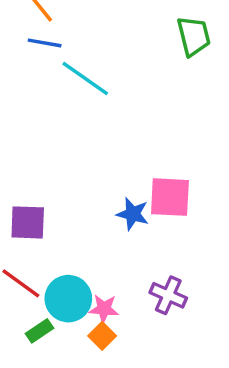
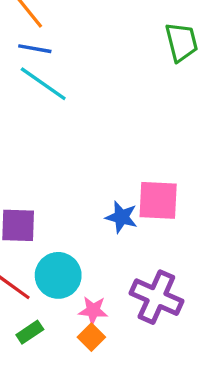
cyan line: (85, 78) -> (43, 84), moved
purple cross: (168, 295) -> (156, 297), size x1.4
cyan circle: (68, 299) -> (58, 275), moved

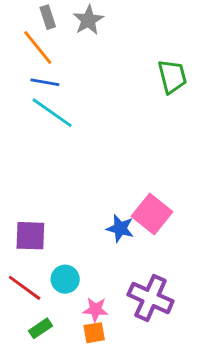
pink square: (158, 200) -> (152, 214), turned 36
cyan circle: (58, 275) -> (65, 279), size x0.7
orange square: (91, 337) -> (94, 333), turned 35

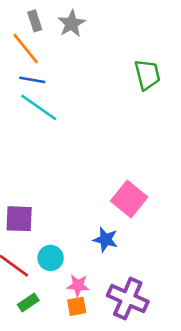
blue star: (120, 228) -> (106, 240), moved
purple cross: (151, 298) -> (128, 299), moved

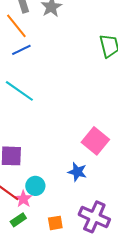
blue line: (32, 80) -> (21, 50), turned -36
cyan line: (39, 107) -> (19, 91), moved
pink star: (78, 285) -> (23, 199), moved, turned 30

